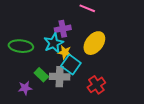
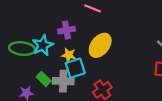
cyan star: (54, 43) -> (43, 45), moved
cyan square: (71, 64) -> (75, 68), turned 36

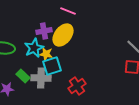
cyan star: (43, 45) -> (34, 48), moved
yellow ellipse: (100, 45) -> (63, 35), moved

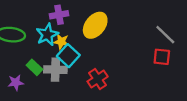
yellow ellipse: (63, 35) -> (95, 25), moved
cyan square: (52, 66) -> (68, 56), turned -30

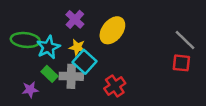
purple cross: (59, 15) -> (75, 19), turned -36
cyan star: (47, 35) -> (48, 47), moved

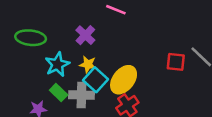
yellow ellipse: (112, 30) -> (124, 80), moved
green ellipse: (25, 40) -> (31, 38), moved
red square: (181, 63) -> (176, 62), moved

